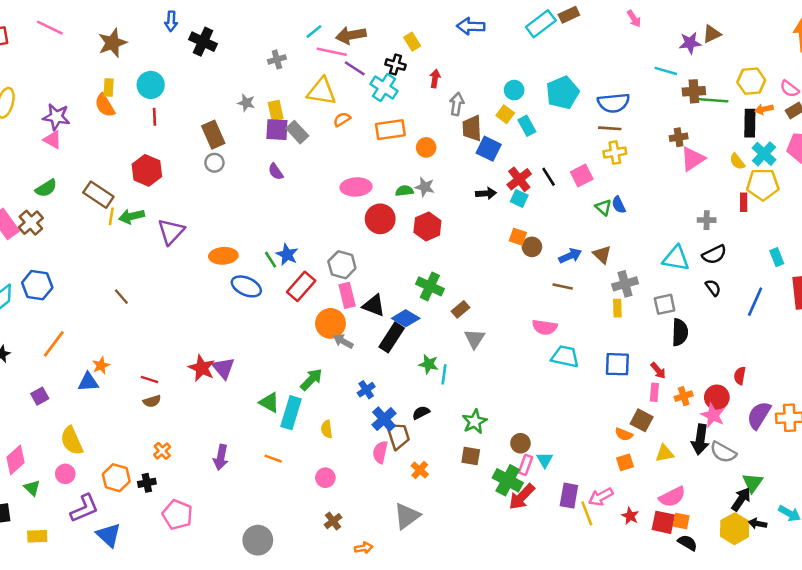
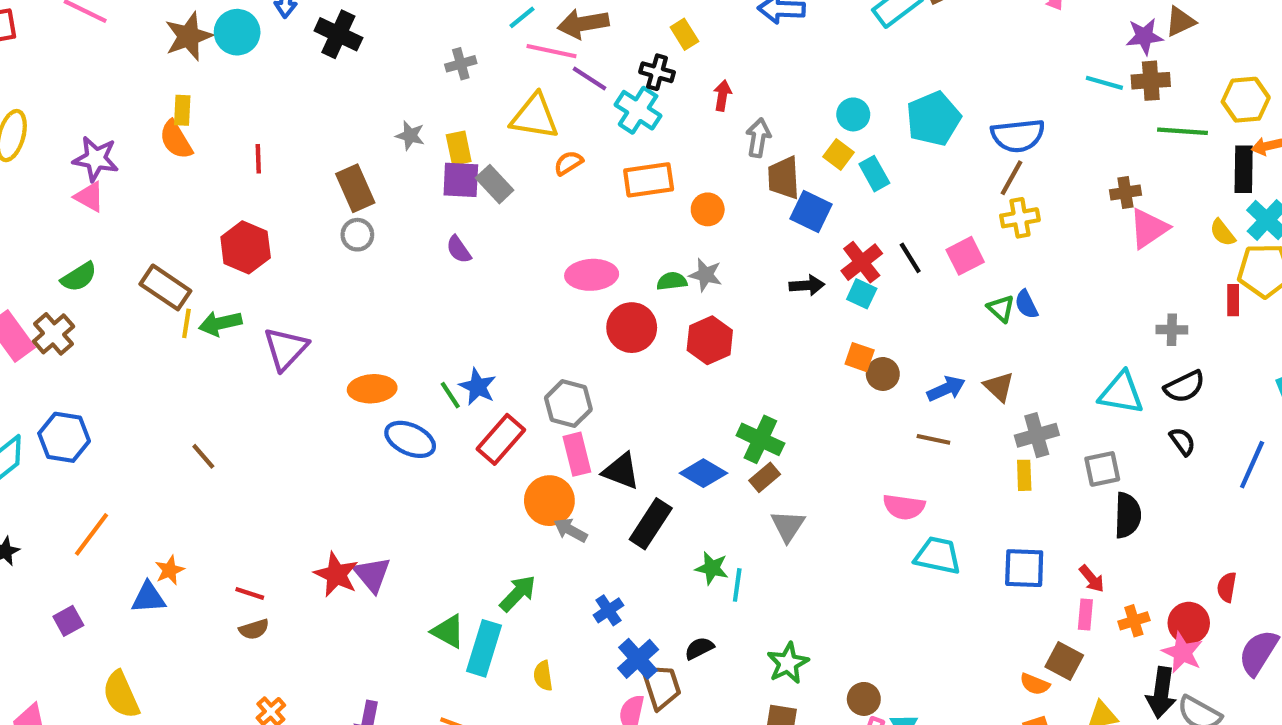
cyan circle: (151, 85) -> (237, 32), moved
brown cross: (694, 91) -> (1151, 81), moved
brown line: (610, 128) -> (1012, 178), turned -65
green cross: (430, 286) -> (760, 439), moved
blue diamond: (406, 318) -> (703, 473), moved

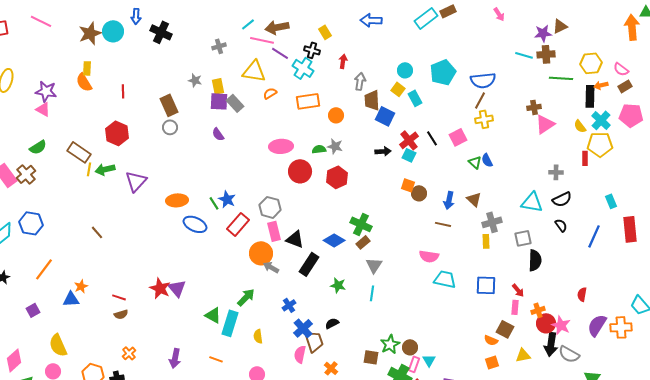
blue arrow: (946, 389) -> (449, 200), turned 126
cyan line: (737, 585) -> (372, 293), moved
red circle: (1189, 623) -> (546, 323), moved
green star: (788, 663) -> (390, 344), moved

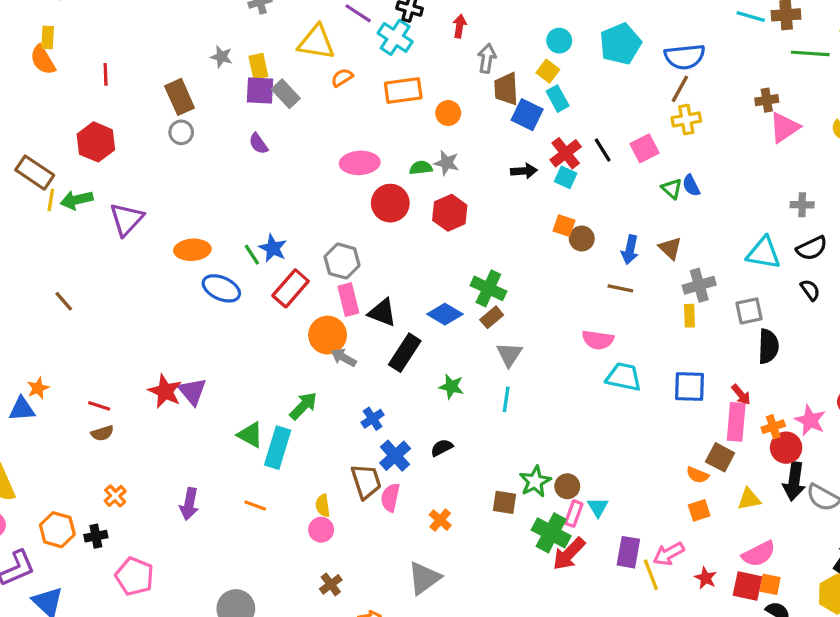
cyan rectangle: (415, 98) -> (558, 99), moved
pink rectangle: (515, 307) -> (736, 422), size x1.6
pink star: (561, 325) -> (810, 420), moved
yellow semicircle: (258, 336) -> (323, 506), moved
brown trapezoid: (314, 341) -> (366, 481), moved

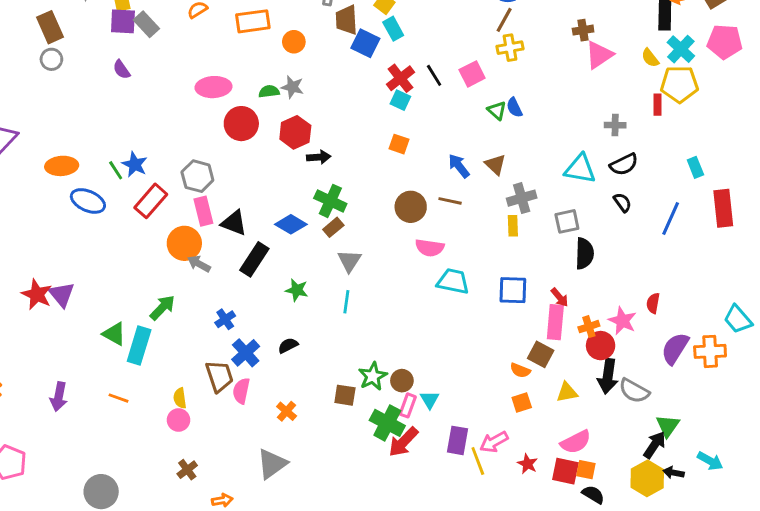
black arrow: (524, 171) -> (319, 157), moved
brown circle: (582, 239) -> (411, 207), moved, size x1.4
blue arrow: (630, 250) -> (459, 166), turned 130

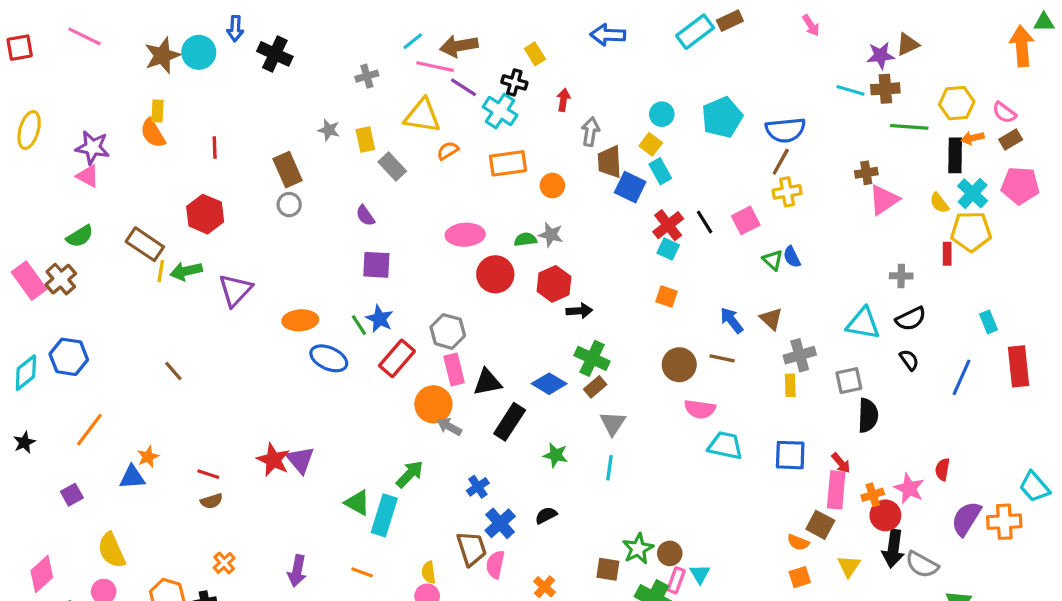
purple square: (123, 21) -> (376, 265), moved
black triangle: (234, 223) -> (487, 382), turned -32
yellow triangle: (567, 392) -> (849, 566), turned -45

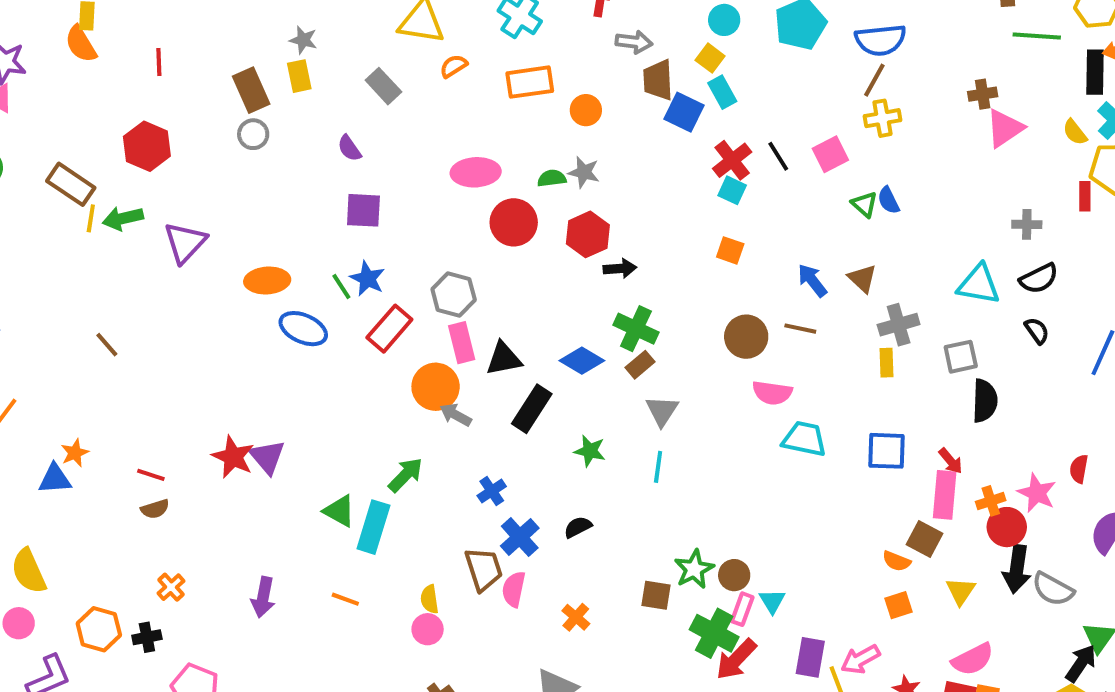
gray arrow: (590, 132) -> (634, 42), turned 88
yellow rectangle: (365, 140) -> (299, 76), moved

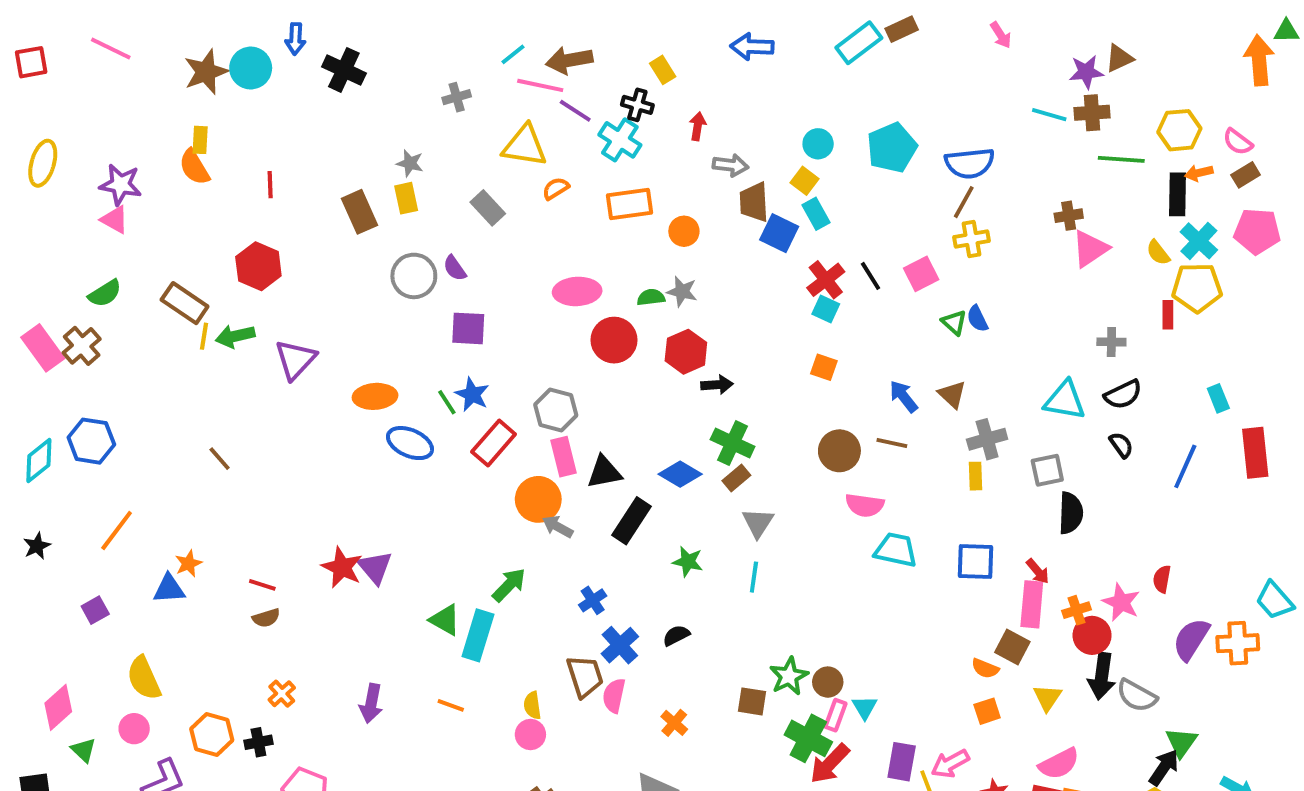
gray circle: (253, 134) -> (414, 276), moved, size x1.5

